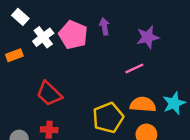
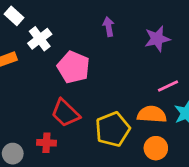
pink pentagon: (73, 35) -> (73, 67), moved
pink line: (134, 68) -> (168, 86), moved
red trapezoid: (49, 94) -> (65, 113), moved

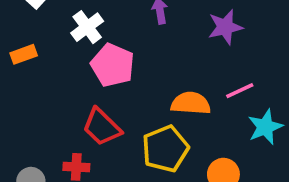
white cross: (40, 39) -> (87, 27), moved
orange semicircle: (152, 114) -> (191, 103), moved

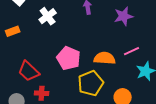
pink pentagon: (113, 65) -> (69, 58), moved
red trapezoid: (102, 127) -> (29, 71), moved

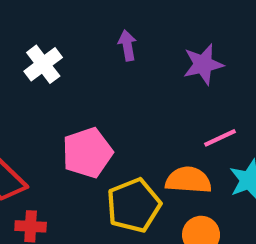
pink pentagon: (69, 58) -> (87, 153), turned 30
orange semicircle: (105, 58) -> (188, 180), moved

